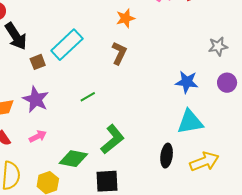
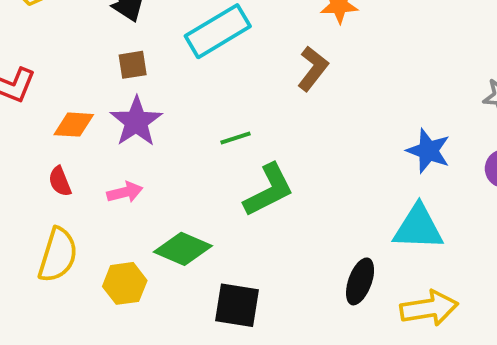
brown square: (38, 62) -> (133, 65), moved
green L-shape: (112, 139) -> (269, 190), moved

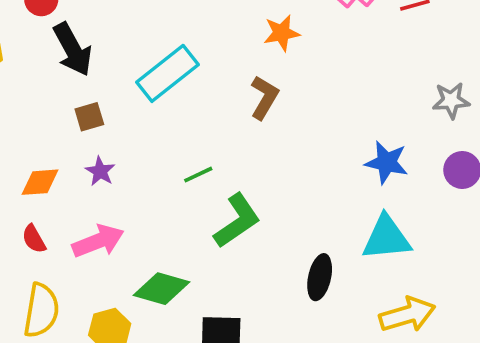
purple star: (136, 122) -> (100, 171), size x0.6
pink arrow: (125, 192) -> (98, 241), size x1.5
black ellipse: (360, 281) -> (320, 277), moved

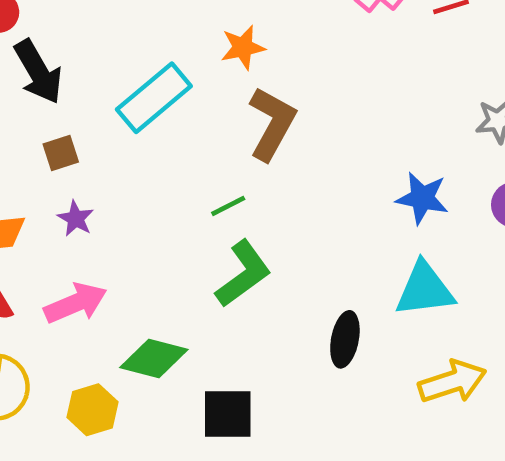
orange star: (282, 33) -> (243, 47), moved
brown L-shape: (264, 97) -> (272, 124), size x1.4
green line: (198, 175) -> (228, 206), moved

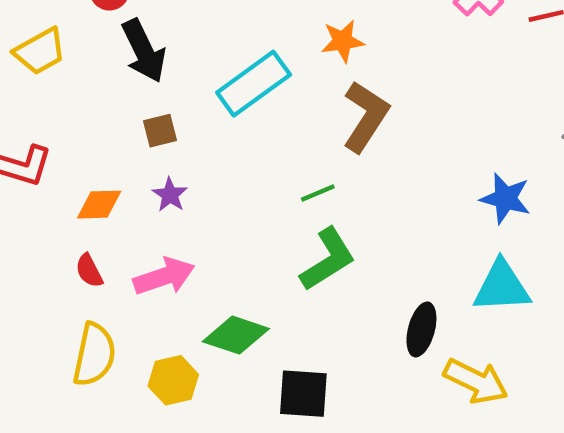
yellow arrow: (452, 382) -> (476, 381), moved, turned 40

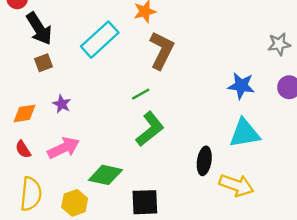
brown square: (160, 131) -> (44, 63), moved

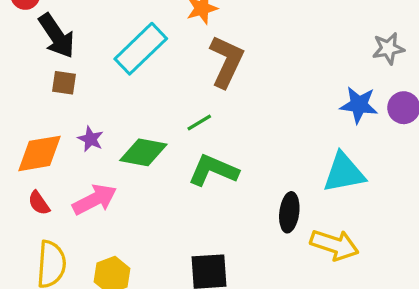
brown square: (44, 63) -> (64, 83), turned 30
blue star: (241, 86) -> (359, 105), moved
orange diamond: (24, 113) -> (39, 153), size x1.4
green L-shape: (150, 129) -> (213, 170), turned -117
green diamond: (105, 175) -> (143, 152), moved

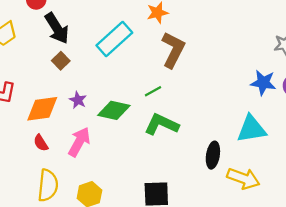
brown square: (64, 83) -> (61, 61), turned 36
pink arrow: (95, 200) -> (79, 142), turned -36

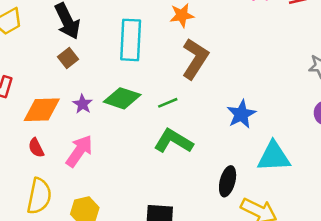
cyan rectangle: (114, 39) -> (131, 40), turned -51
blue star: (263, 83) -> (241, 114), moved, turned 30
green diamond: (114, 110) -> (122, 98), moved

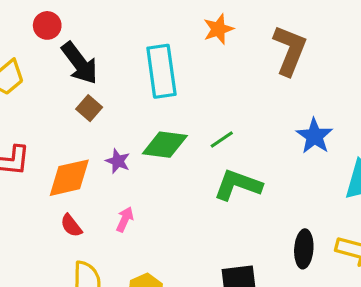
brown L-shape: (195, 59) -> (290, 50), moved
pink arrow: (79, 151) -> (125, 219), size x0.6
black ellipse: (228, 181) -> (304, 249), moved

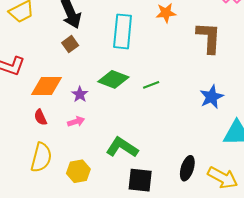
brown L-shape: (290, 50) -> (209, 38), turned -32
purple star: (118, 161) -> (80, 94), moved
green L-shape: (238, 185) -> (122, 147), moved
pink arrow: (125, 219) -> (76, 122), turned 35

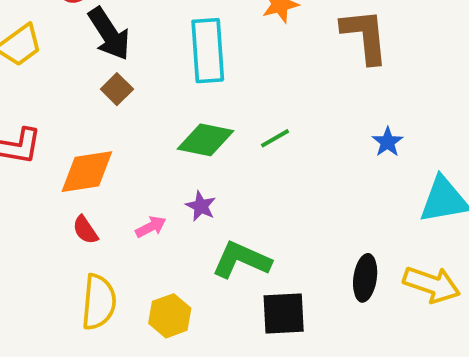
purple star: (80, 94) -> (201, 206), moved
blue star: (212, 97) -> (388, 142), size x0.7

